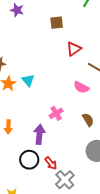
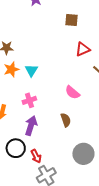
pink semicircle: (81, 87) -> (72, 92), moved
pink cross: (56, 113) -> (29, 100), moved
brown semicircle: (88, 120) -> (66, 120), moved

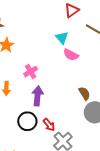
cyan triangle: (31, 70) -> (62, 38), moved
brown semicircle: (66, 120) -> (85, 93), moved

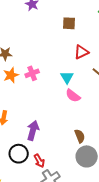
pink cross: (31, 72) -> (32, 73), moved

